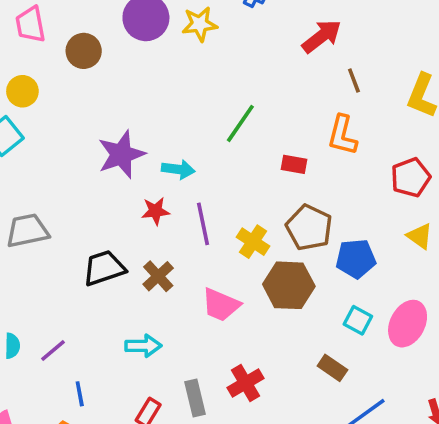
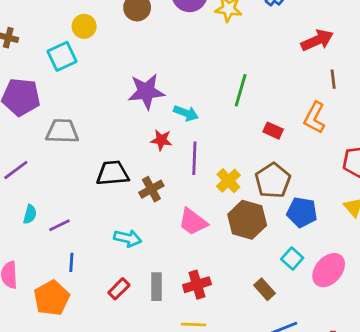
green line: (240, 123) -> (241, 90), turned -32

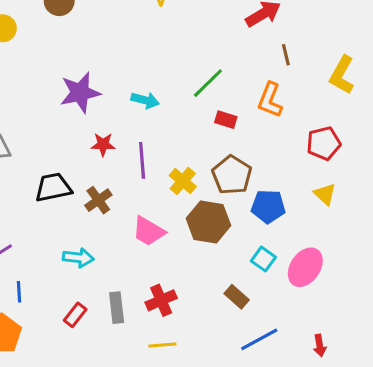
green line: (241, 90) -> (208, 83), moved, turned 36
cyan arrow: (186, 113) -> (145, 100), moved

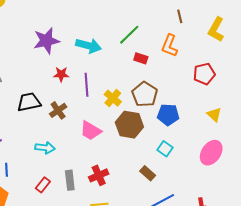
cyan arrow: (145, 100) -> (89, 46), size x1.4
yellow triangle: (325, 194) -> (214, 115), moved
pink ellipse: (305, 267) -> (211, 153), moved

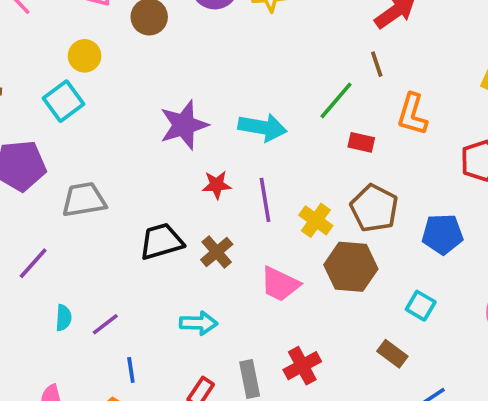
brown line: (180, 16) -> (377, 64), moved
blue pentagon: (168, 115) -> (442, 234), moved

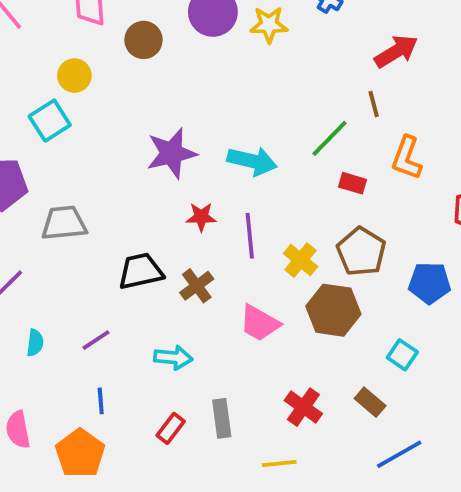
purple line: (105, 324) -> (96, 340), moved
red cross: (302, 366) -> (303, 407), moved, turned -30

